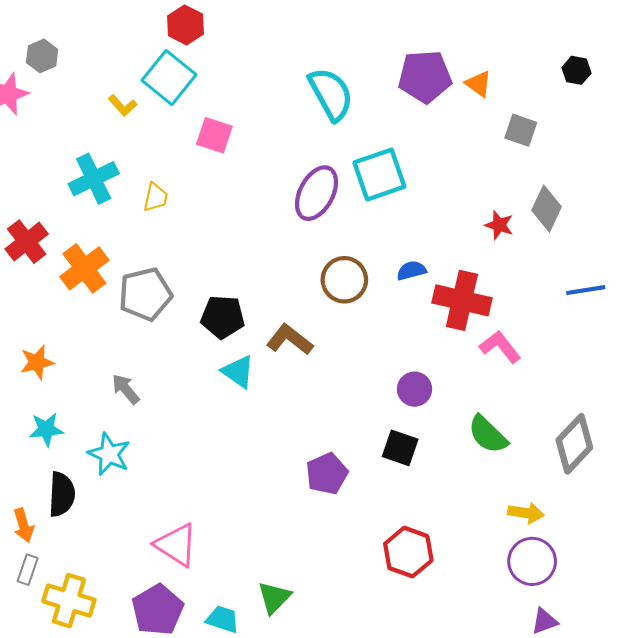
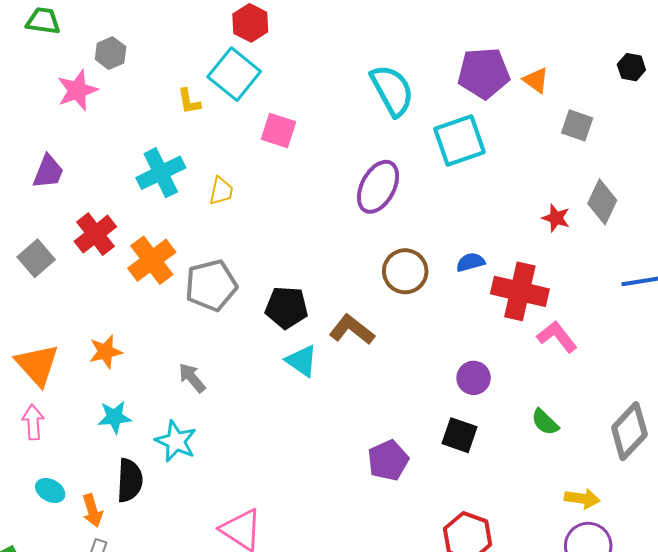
yellow L-shape: (123, 105) -> (189, 101), turned 32
cyan square: (379, 175) -> (459, 141), moved
green semicircle: (488, 434) -> (545, 422), size x0.7

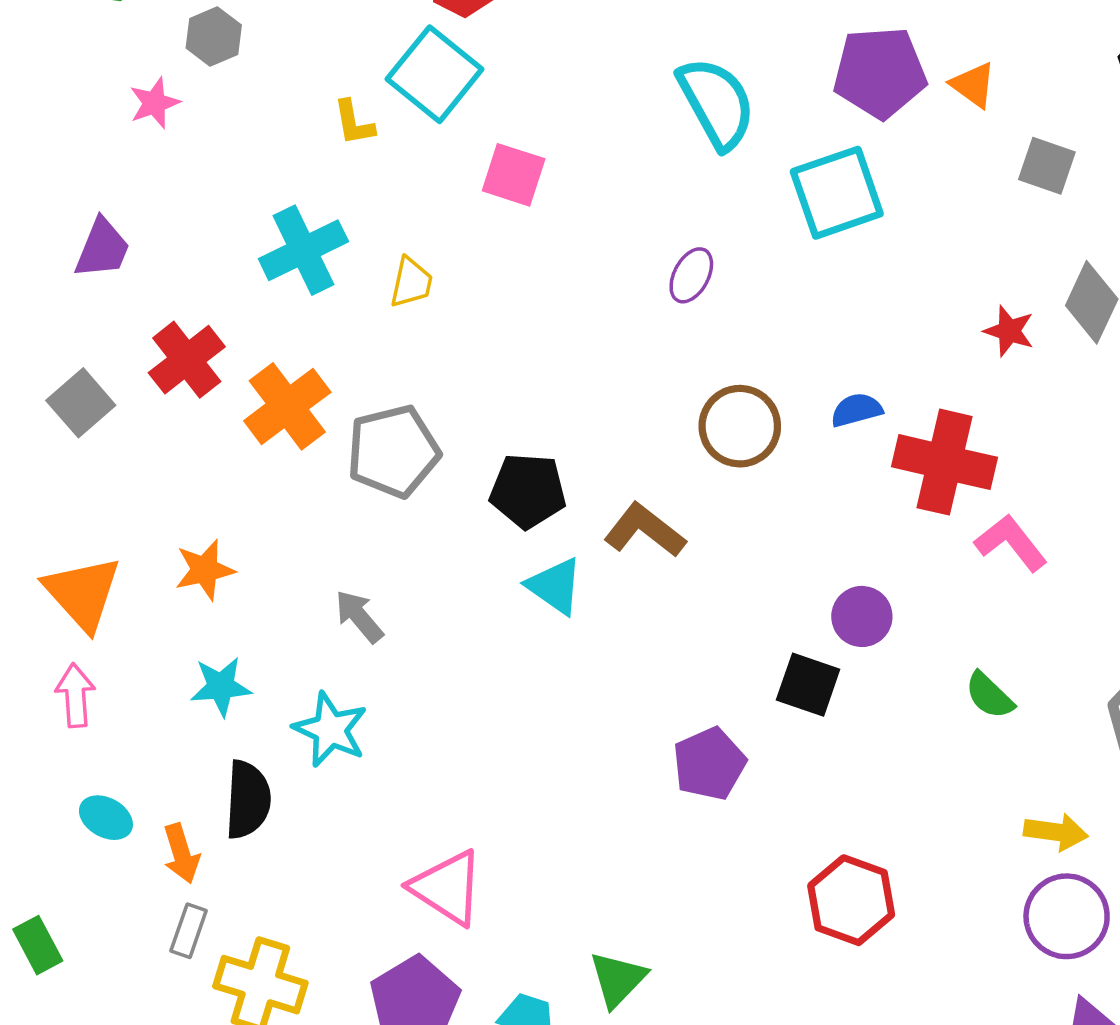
pink star: (77, 90) -> (154, 103), size x0.7
purple ellipse: (378, 187) -> (691, 275), size x0.6
black square: (459, 435) -> (808, 685), moved

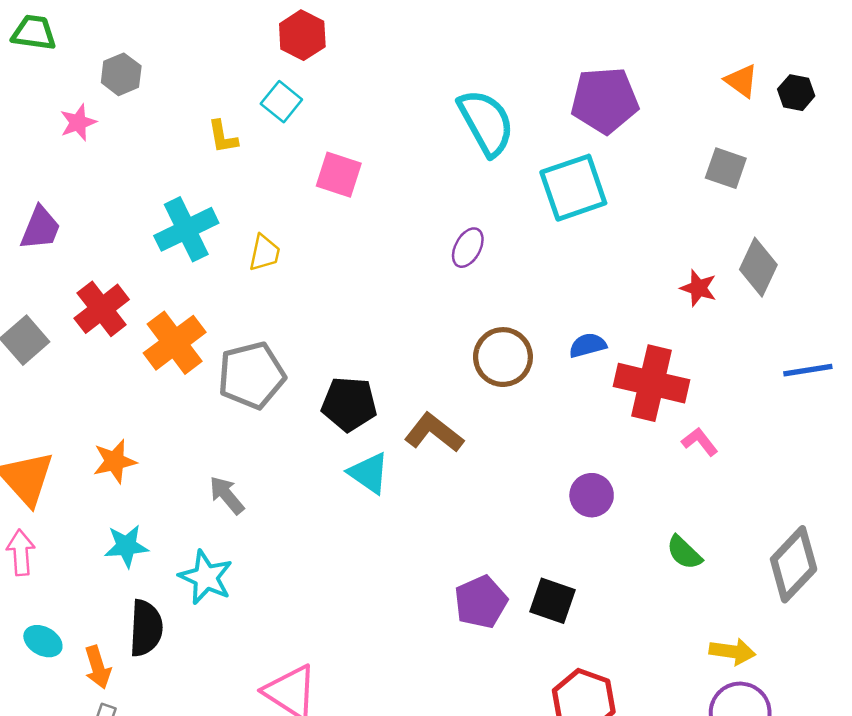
cyan square: (435, 74) -> (281, 102), size x0.6
orange triangle: (973, 85) -> (741, 81), moved
pink L-shape: (1011, 543) -> (700, 442), size x0.7
black square: (808, 685) -> (552, 601), moved

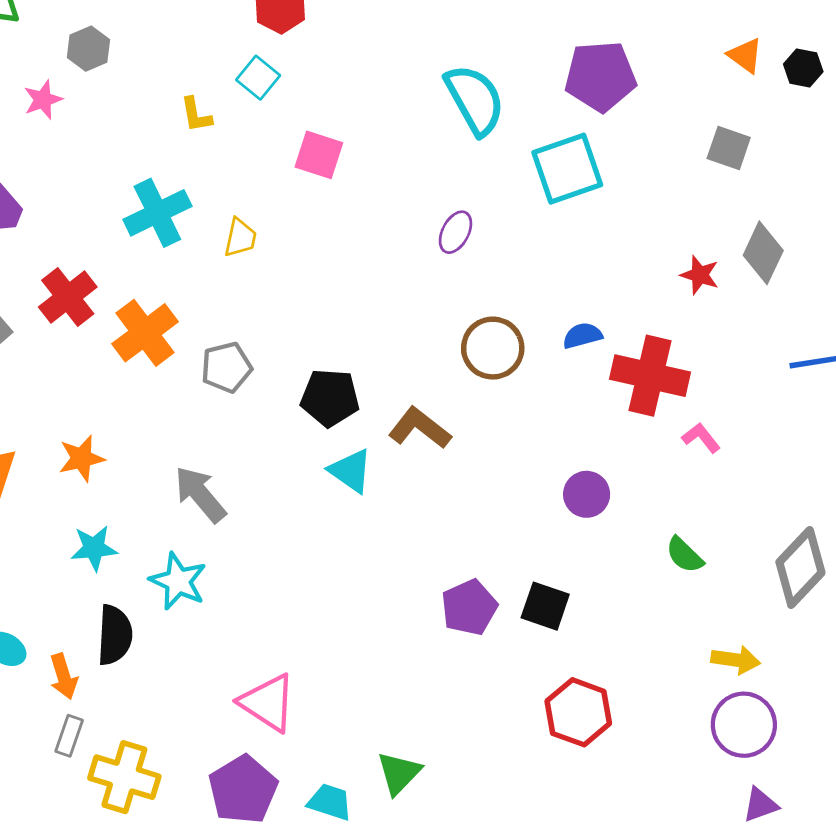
gray pentagon: (251, 375) -> (226, 367), size x0.7
gray arrow: (227, 495) -> (200, 494), size x1.4

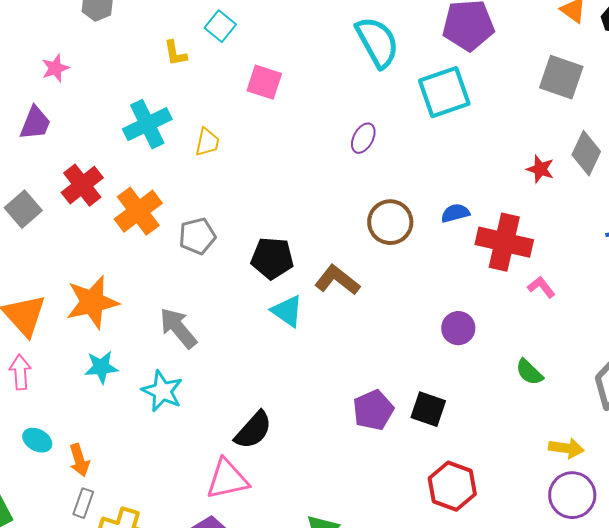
pink star: (43, 100) -> (55, 68), moved
gray square: (729, 148) -> (561, 77), size x1.4
orange star: (82, 458) -> (92, 302), size x1.6
black semicircle: (115, 635) -> (253, 430), moved, turned 39
pink triangle: (268, 703) -> (227, 479), turned -45

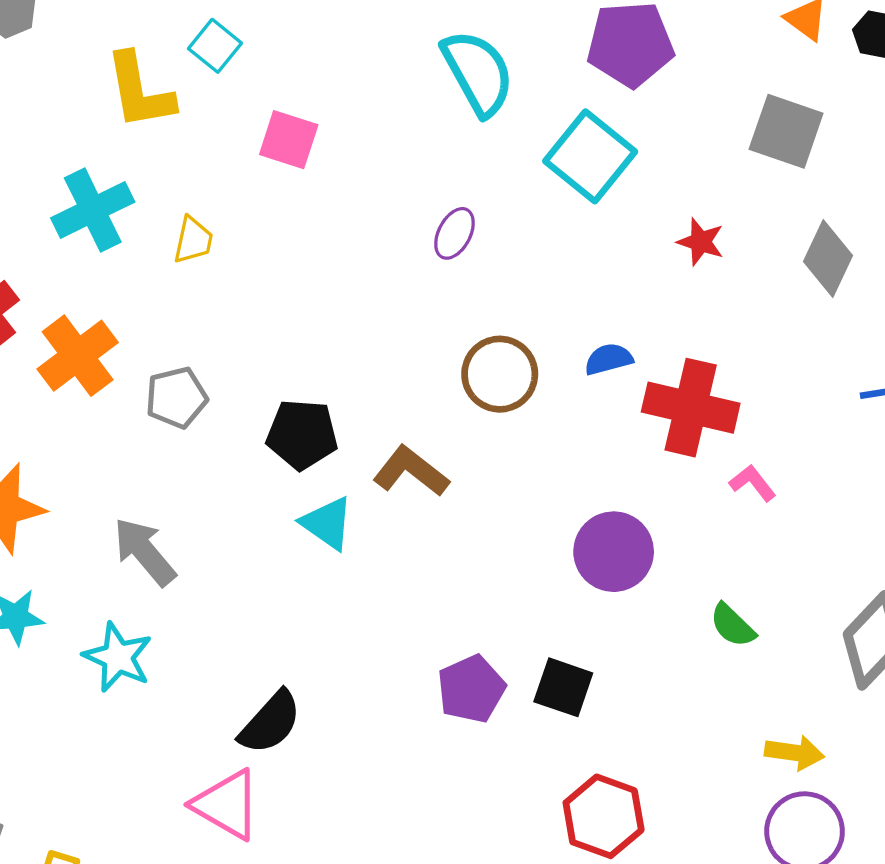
yellow L-shape: (175, 53) -> (140, 91), size x1.8
cyan square: (444, 92) -> (590, 156), turned -32
red star: (540, 169) -> (701, 242), moved
purple circle: (458, 328) -> (614, 552), size x1.4
pink triangle: (227, 479) -> (227, 805), turned 42

